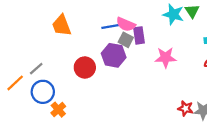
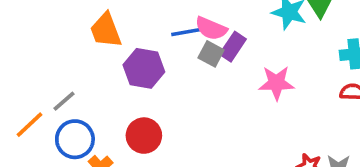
purple rectangle: (139, 35) -> (233, 47), turned 42
purple hexagon: (114, 55) -> (144, 68), moved
red circle: (85, 67) -> (144, 136), moved

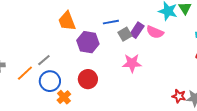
pink semicircle: (211, 28) -> (155, 32), moved
gray square: (211, 54) -> (125, 34), turned 32
pink star: (276, 83) -> (132, 63), moved

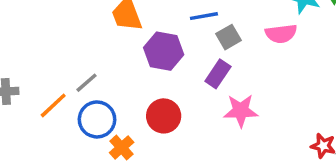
purple rectangle: (137, 30) -> (218, 74), moved
pink semicircle: (155, 32) -> (281, 34), turned -30
pink star: (132, 63) -> (241, 111), moved

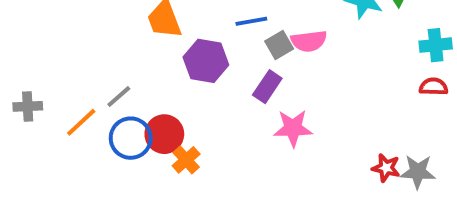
pink semicircle: (281, 34) -> (309, 41), moved
red circle: (164, 116) -> (164, 134), moved
orange cross: (122, 148) -> (186, 160), moved

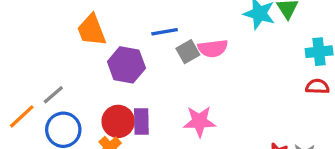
purple rectangle: (267, 87) -> (141, 121), moved, turned -35
red circle: (164, 134) -> (118, 121), moved

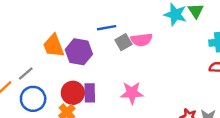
orange trapezoid: (92, 30) -> (54, 46), moved

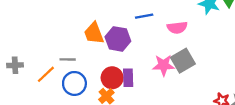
gray square: (123, 42) -> (183, 61), moved, size x1.5
gray line: (26, 74) -> (68, 59), turned 42
pink star: (132, 93) -> (164, 65), moved

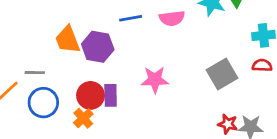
pink semicircle: (177, 28) -> (172, 18), moved
gray square: (183, 61) -> (222, 74), moved

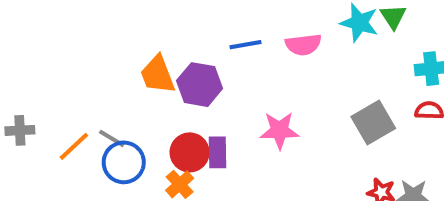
gray line: (35, 73) -> (112, 138), moved, turned 30

